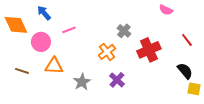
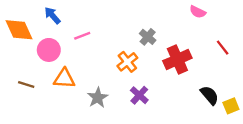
black semicircle: (185, 71) -> (210, 95), moved
yellow square: (194, 89) -> (231, 106), turned -32

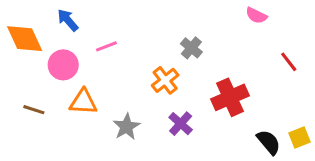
red cross: (177, 59) -> (230, 97), moved
black semicircle: (210, 95) -> (269, 142), moved

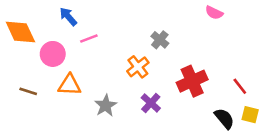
blue arrow: (68, 20) -> (68, 17), moved
red line: (289, 62) -> (240, 86), moved
yellow square: (300, 137) -> (250, 115), turned 36

